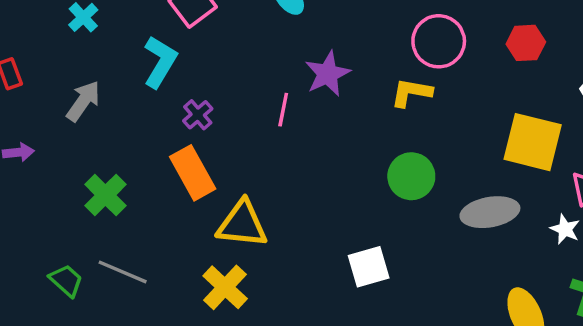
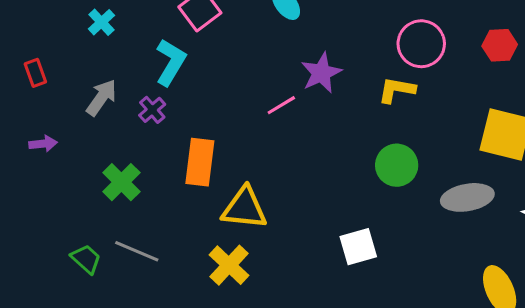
pink line: (283, 110) -> (281, 105), turned 48
purple cross: (198, 115) -> (152, 110), moved
orange rectangle: (193, 173) -> (200, 162), turned 36

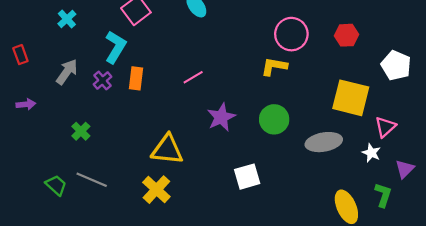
purple star: (321, 73) -> (221, 117), moved
orange rectangle: (200, 162) -> (136, 78), moved, size x0.7
green cross: (121, 182) -> (81, 131), size x0.7

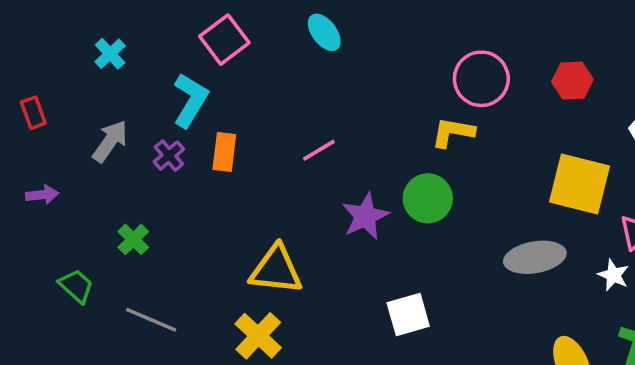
green circle: (274, 119) -> (428, 198), moved
green trapezoid: (56, 185) -> (76, 286), moved

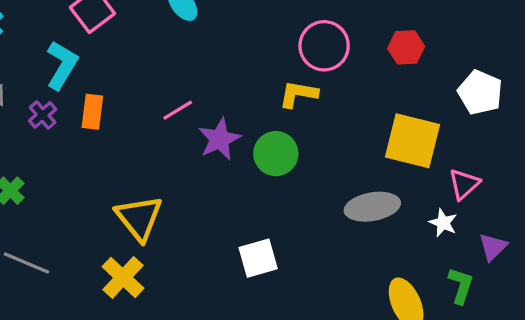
purple star: (365, 216) -> (220, 139), moved
yellow triangle: (276, 270) -> (139, 218), turned 45

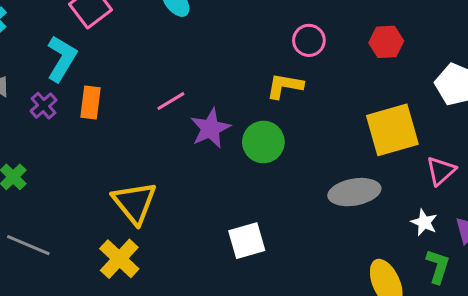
pink circle: (324, 46) -> (309, 40), size x0.7
yellow square: (413, 141) -> (392, 130), turned -30
white star: (443, 223) -> (424, 222), moved

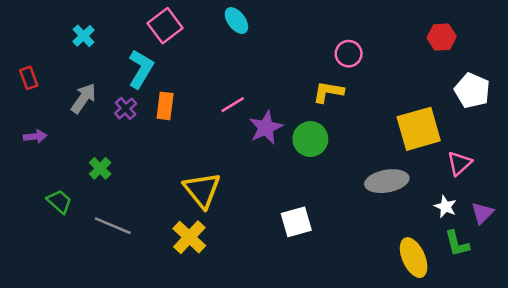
red hexagon: (386, 42) -> (442, 37), moved
green L-shape: (438, 266) -> (457, 244), turned 148

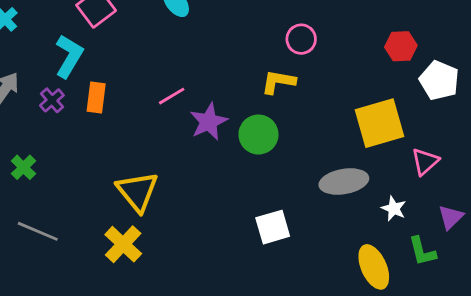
red hexagon: (442, 37) -> (401, 46), moved
white star: (445, 207) -> (394, 209), moved
white square: (296, 222) -> (273, 227), moved

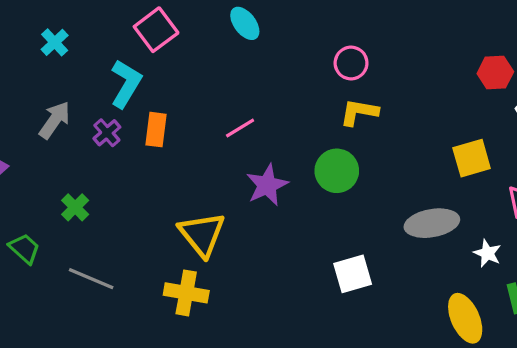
pink circle: (301, 39) -> (351, 63), moved
purple star: (209, 122) -> (267, 185), moved
yellow square: (379, 123) -> (472, 158), size x0.7
yellow cross: (123, 244) -> (186, 293), turned -33

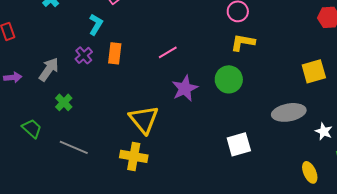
cyan L-shape: (126, 84) -> (96, 24), size x0.7
gray arrow: (55, 120) -> (49, 69), moved
yellow ellipse: (465, 318) -> (310, 172), size x0.7

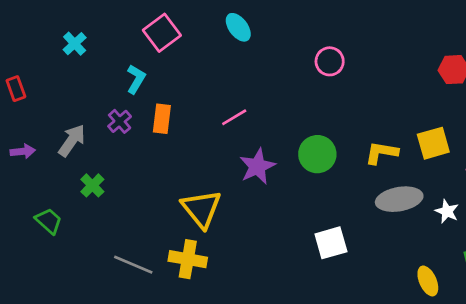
yellow L-shape: (243, 42) -> (381, 153), moved
white star: (324, 131) -> (447, 211), moved
gray line: (74, 147) -> (133, 265), moved

